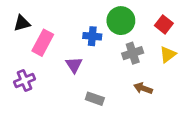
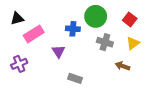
pink rectangle: (43, 43) -> (34, 34), turned 30
gray cross: (133, 53) -> (105, 42), turned 35
brown arrow: (143, 88) -> (123, 66), moved

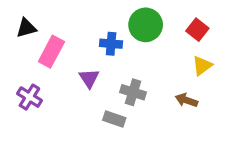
pink rectangle: (34, 34) -> (51, 52), turned -30
gray cross: (105, 42) -> (133, 92), moved
purple cross: (19, 64) -> (29, 97), turned -35

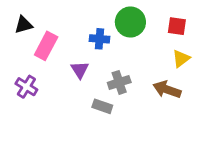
red square: (197, 30) -> (177, 26), turned -30
gray cross: (133, 92) -> (119, 82), turned -35
brown arrow: (186, 100) -> (167, 89), size x1.4

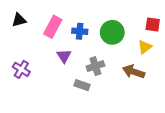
green circle: (130, 22) -> (112, 32), moved
red square: (177, 26) -> (153, 25), moved
pink rectangle: (46, 46) -> (53, 27), moved

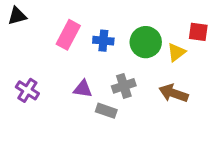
black triangle: (19, 20) -> (17, 16), moved
yellow triangle: (145, 47) -> (176, 52), moved
purple triangle: (64, 56) -> (83, 89), moved, turned -48

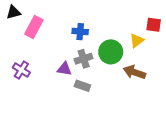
pink rectangle: (68, 35) -> (34, 27), moved
green circle: (146, 42) -> (111, 52), moved
gray cross: (124, 86) -> (84, 59), moved

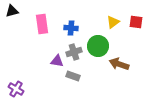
pink rectangle: (34, 27) -> (42, 24), moved, turned -36
yellow triangle: (137, 41) -> (113, 22), moved
purple cross: (21, 70) -> (16, 89), moved

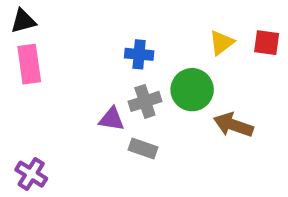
pink rectangle: (42, 24) -> (29, 64), moved

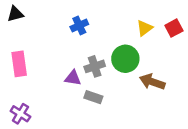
red square: (267, 43) -> (174, 28), turned -36
blue cross: (139, 54) -> (79, 25), moved, turned -30
pink rectangle: (29, 64) -> (19, 64), moved

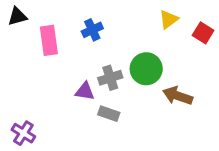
yellow triangle: (145, 28) -> (169, 19), moved
red square: (174, 28) -> (203, 33), turned -30
pink rectangle: (19, 64) -> (49, 40), moved

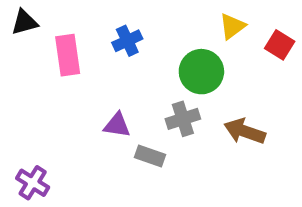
green circle: (146, 69) -> (201, 72), moved
gray cross: (110, 78) -> (183, 119), moved

